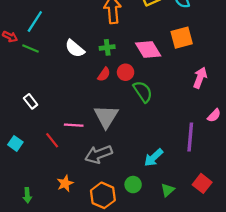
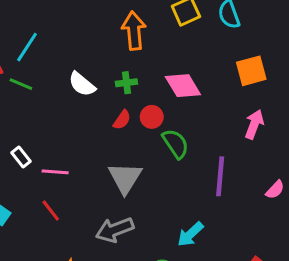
orange square: (182, 38) -> (251, 71), moved
pink semicircle: (214, 115) -> (275, 190), moved
pink line: (74, 125) -> (55, 172), moved
purple line: (190, 137) -> (220, 176), moved

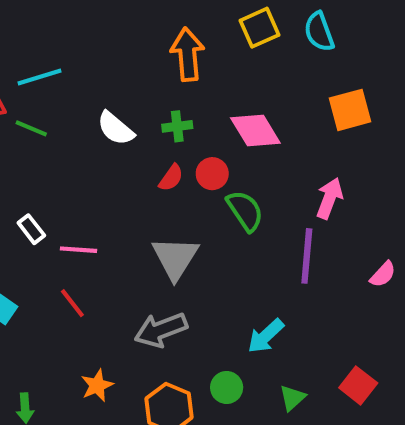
cyan line: (27, 47) -> (39, 77), turned 40
pink arrow: (254, 124) -> (329, 198), moved

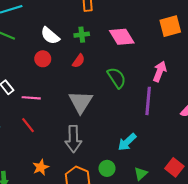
red circle: (212, 174) -> (43, 59), moved
gray arrow: (161, 330) -> (73, 139), turned -70

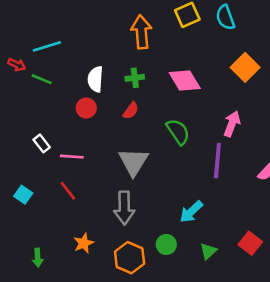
orange square: (170, 26) -> (245, 67), turned -30
white semicircle: (50, 36) -> (95, 79), turned 54

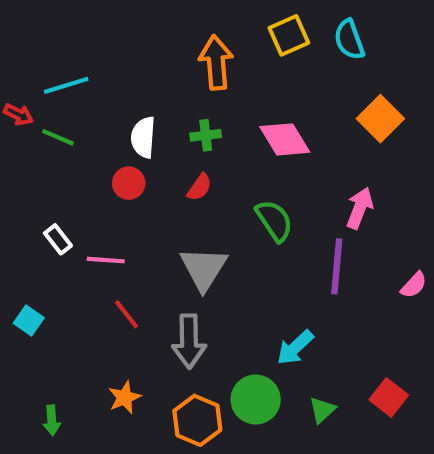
red line: (68, 191) -> (127, 314), moved
green circle: (166, 245) -> (256, 400), size x1.5

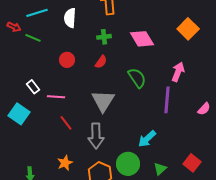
white semicircle: (143, 137) -> (70, 18), moved
cyan square: (29, 320) -> (19, 114), moved, size x1.5

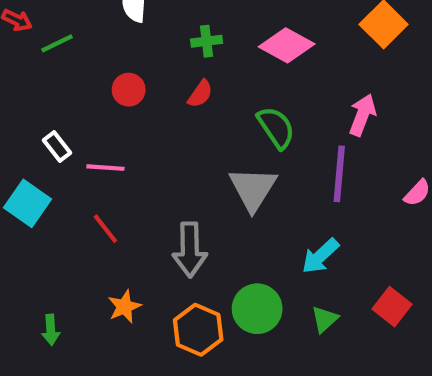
green line: (33, 38) -> (57, 43), turned -49
pink diamond: (142, 39) -> (287, 45), turned -30
gray triangle: (103, 101) -> (253, 189), moved
red line: (66, 123) -> (105, 229), moved
cyan arrow: (147, 139) -> (320, 256), moved

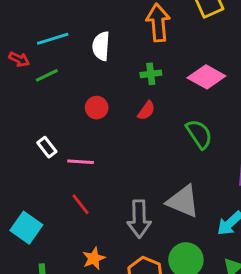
gray triangle: (253, 189) -> (183, 201), moved, turned -39
cyan square: (28, 203) -> (26, 228), moved

